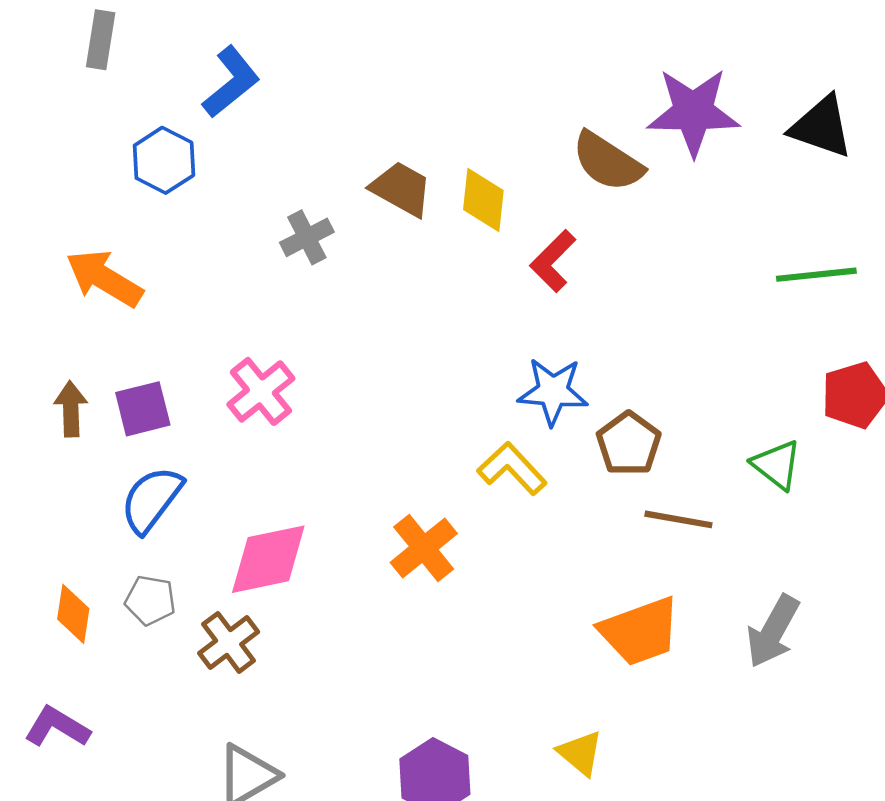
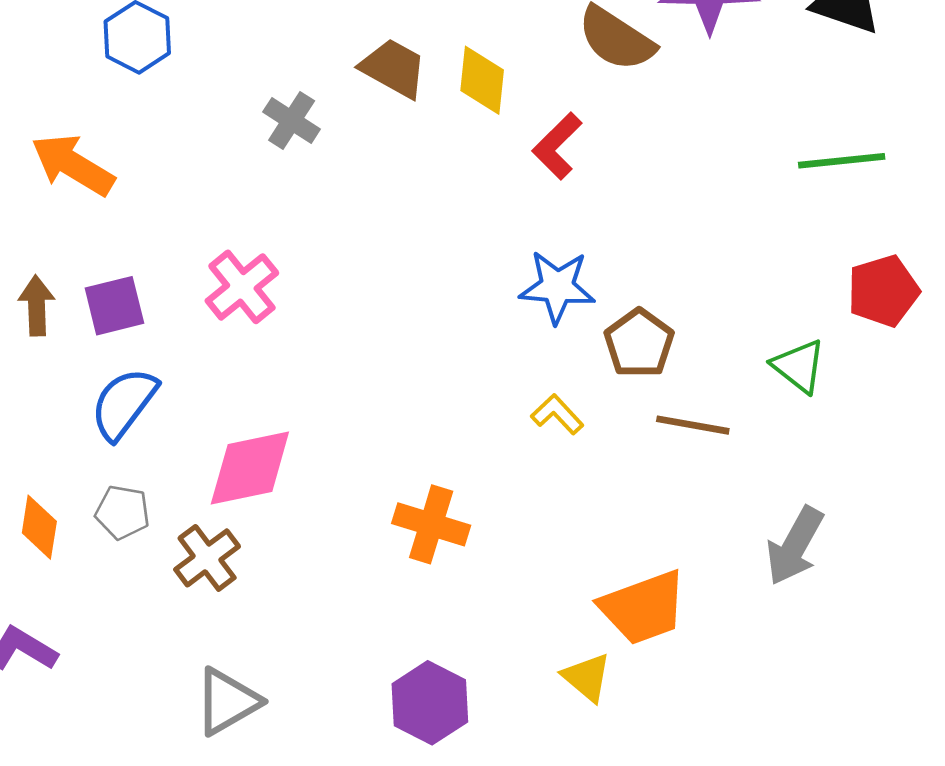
gray cross: (307, 237) -> (292, 121), turned -30
yellow L-shape: (512, 469) -> (557, 414), moved, size x0.7
orange cross: (424, 548) -> (431, 524), moved, turned -34
orange trapezoid: (640, 631) -> (643, 608), moved

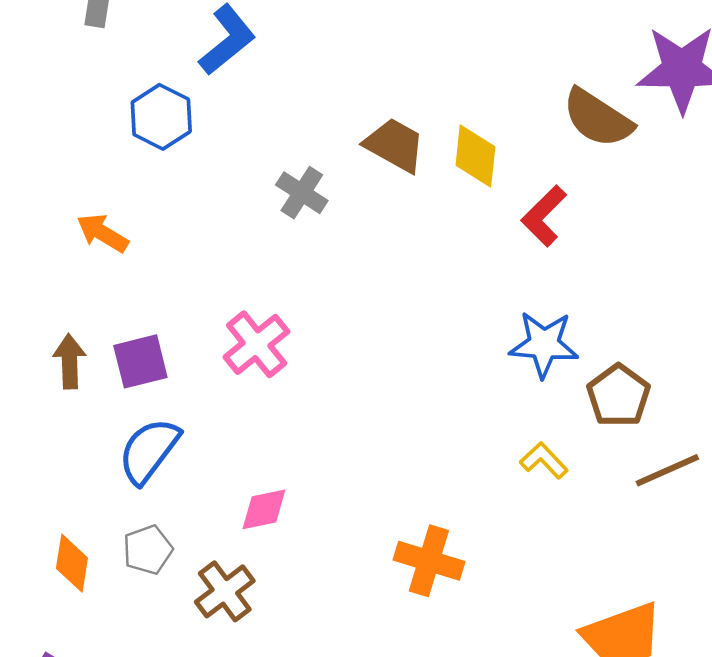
orange arrow: (73, 165) -> (102, 233), size x0.7
brown line: (693, 425) -> (667, 470), turned -34
pink diamond: (250, 468) -> (264, 509), size x0.6
gray pentagon: (122, 512) -> (148, 550), turned -30

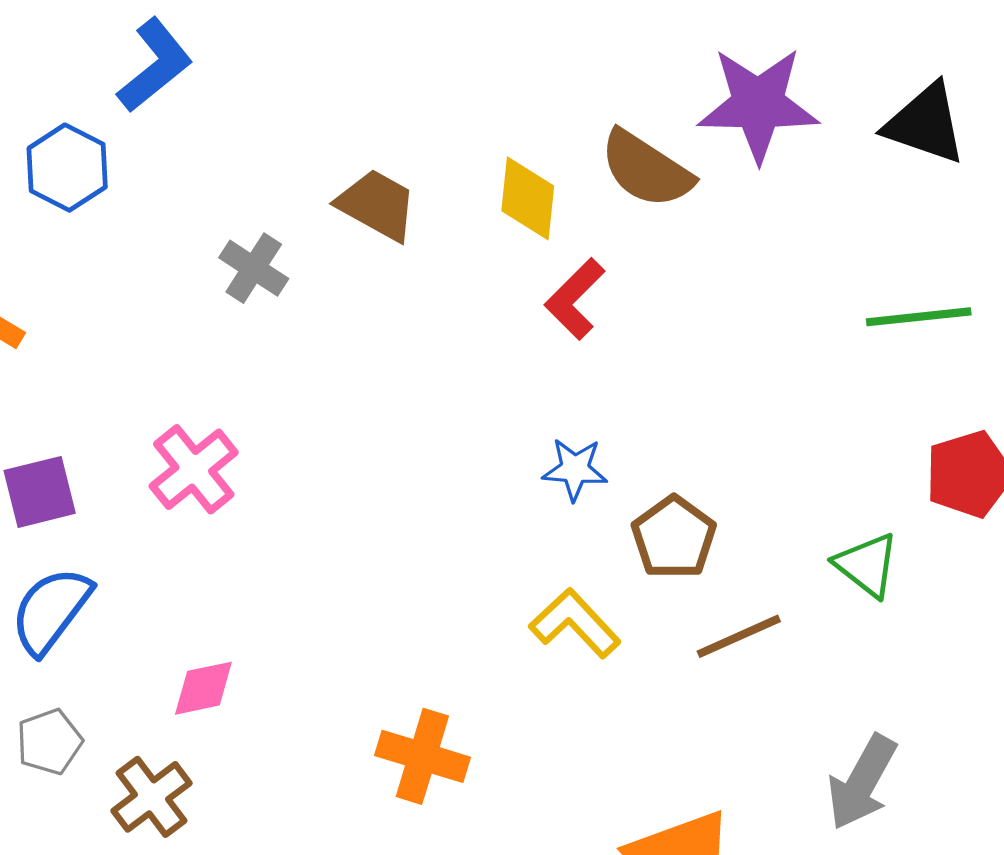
yellow diamond: (475, 156) -> (528, 198), moved
blue star: (544, 344) -> (575, 469), size x0.7
yellow L-shape: (544, 460) -> (575, 623), size x1.4

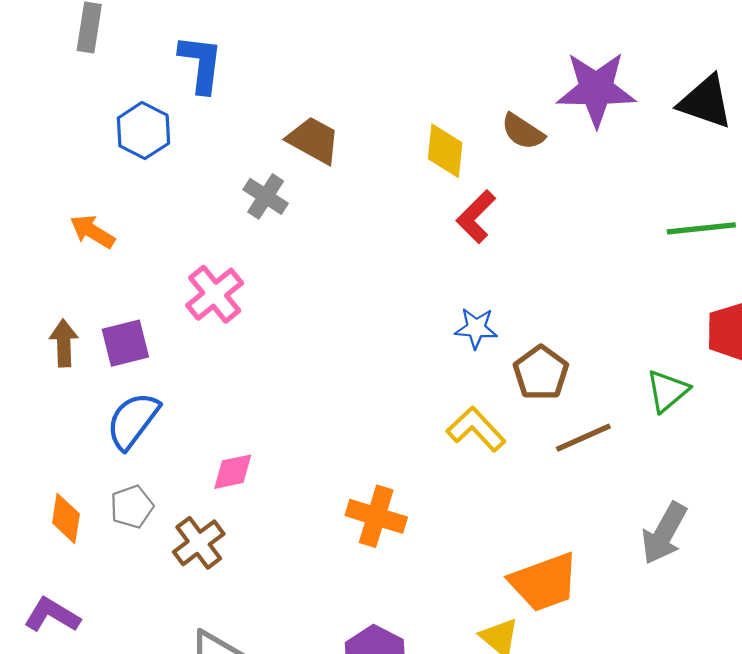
blue L-shape: (155, 65) -> (201, 64), turned -44
brown semicircle: (646, 169) -> (523, 132), size x0.7
brown trapezoid: (377, 205) -> (313, 140), moved
pink cross: (194, 469) -> (215, 294), moved
green triangle: (867, 565) -> (667, 391), turned 42

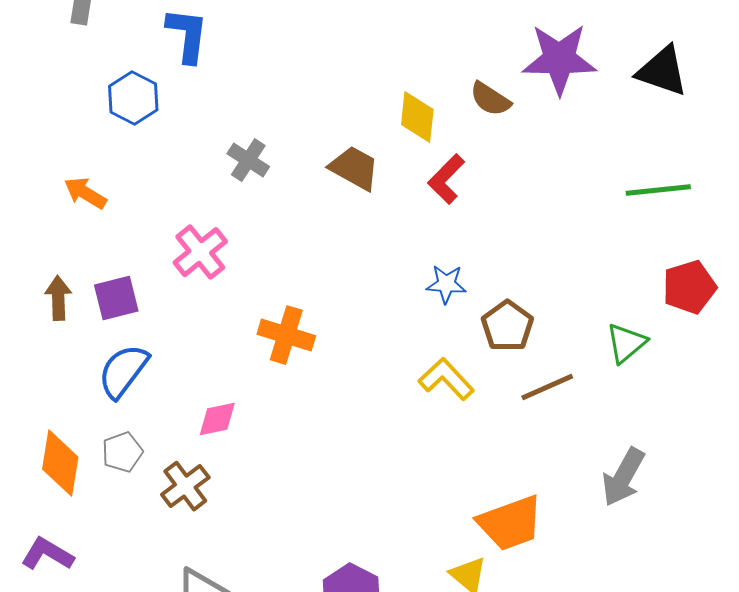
brown trapezoid: (313, 140) -> (354, 168), moved
orange cross: (376, 516) -> (286, 335), moved
orange diamond: (66, 518) -> (60, 463), size x1.4

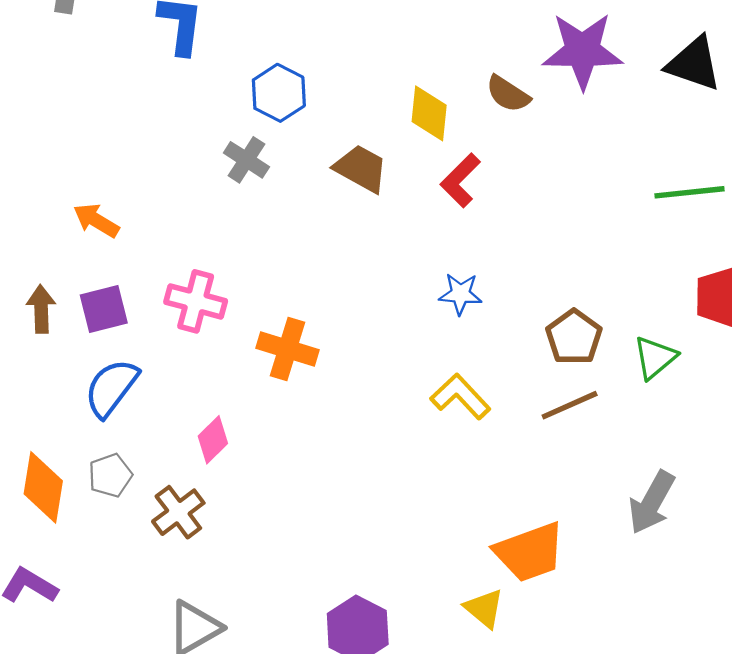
blue hexagon: (133, 98) -> (279, 93), moved
orange arrow: (85, 193) -> (96, 220), moved
pink cross: (200, 252) -> (196, 301), moved, turned -36
brown pentagon: (507, 326) -> (574, 337), moved
pink diamond: (217, 419) -> (213, 440), turned -33

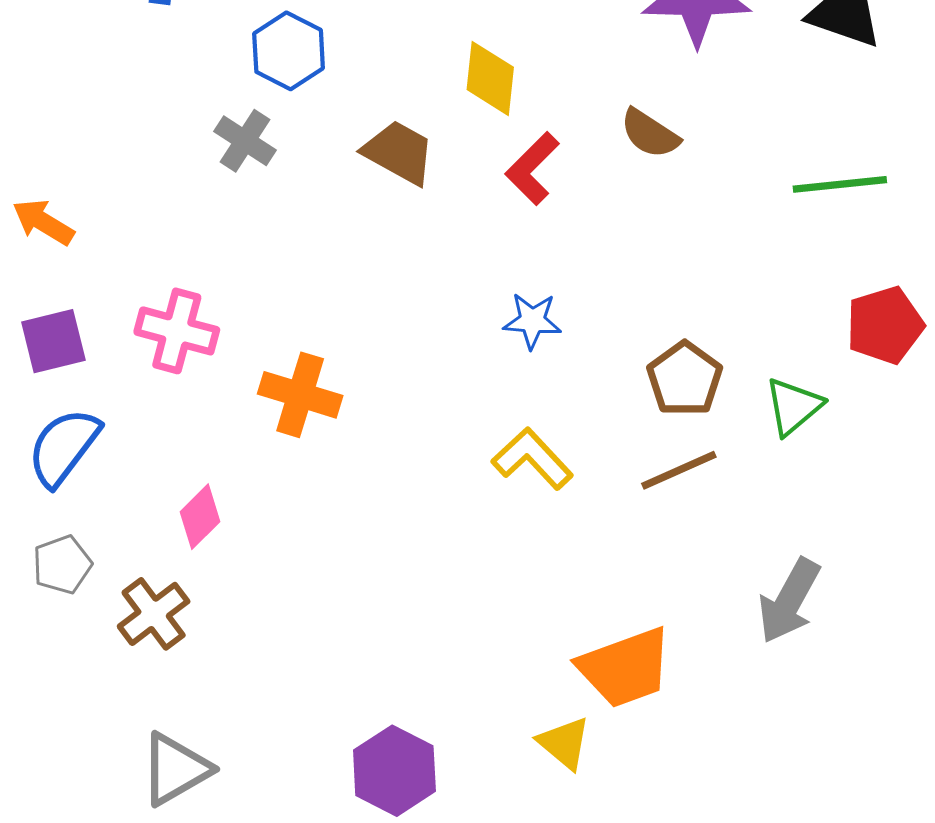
brown semicircle: (508, 94) -> (650, 134), moved

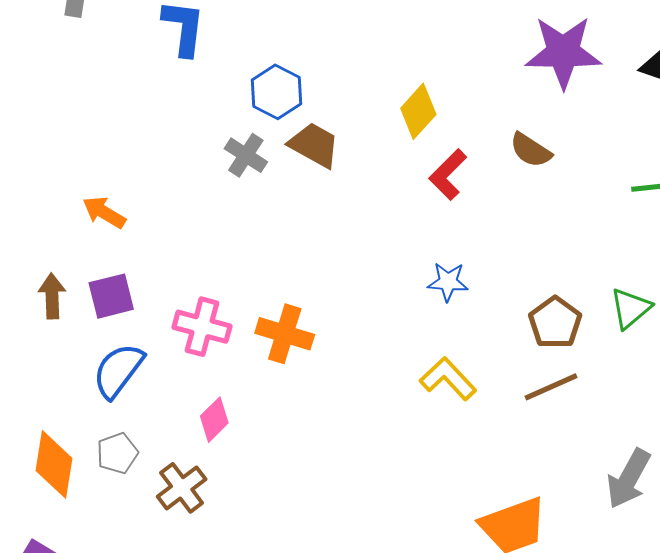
yellow diamond: (490, 78) -> (418, 111), turned 36
brown trapezoid: (399, 152) -> (314, 145), moved
pink cross: (177, 331) -> (202, 327), moved
green triangle: (793, 406) -> (631, 308), moved

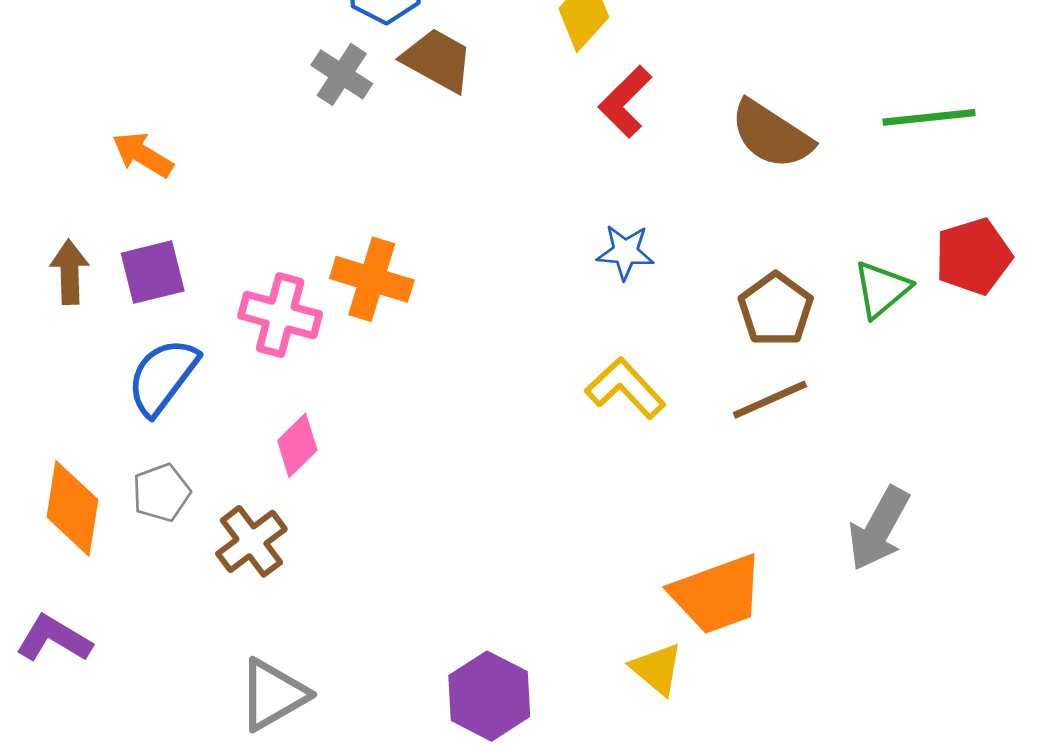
brown semicircle: (531, 150) -> (771, 135), moved, size x1.4
orange cross: (285, 334) -> (372, 279), moved

